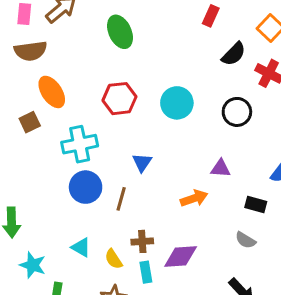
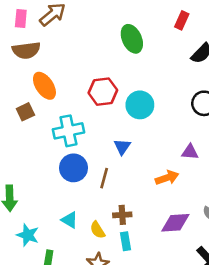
green ellipse: (120, 32) -> (132, 39), moved
cyan circle: (177, 103) -> (140, 105), moved
purple diamond: (181, 256) -> (175, 223), moved

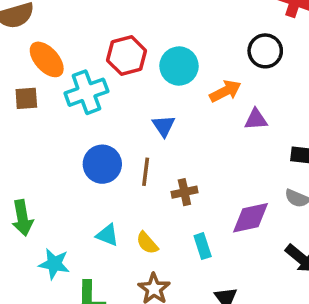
brown square: (25, 112) -> (26, 98), turned 30
cyan cross: (68, 131) -> (86, 92), moved
orange arrow: (167, 178) -> (225, 91), moved
brown cross: (122, 215) -> (184, 192), moved
cyan rectangle: (125, 241) -> (203, 246), moved

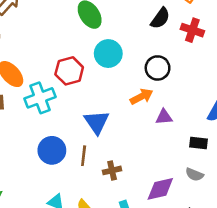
black circle: (265, 51) -> (158, 68), moved
cyan circle: (179, 66) -> (108, 54), moved
blue triangle: (164, 126) -> (97, 122), size x1.5

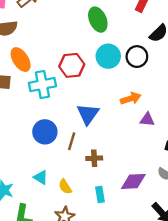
black circle: (158, 68) -> (137, 57), moved

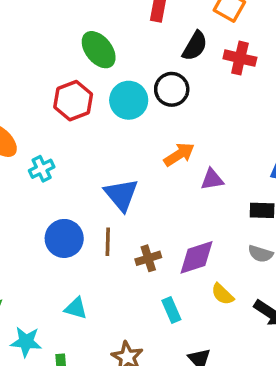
red hexagon: (72, 65) -> (73, 101), moved
cyan cross: (42, 85) -> (42, 169), size x0.6
purple diamond: (133, 181) -> (197, 257), moved
yellow semicircle: (65, 187) -> (222, 294), moved

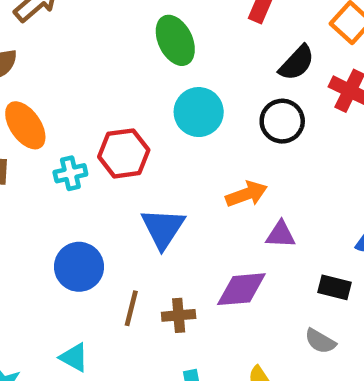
black circle: (172, 89) -> (282, 121), moved
red hexagon: (73, 101) -> (124, 153), moved
brown line: (108, 242) -> (131, 308), moved
purple diamond: (197, 257) -> (241, 289), moved

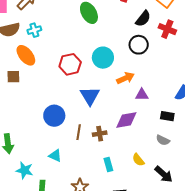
cyan circle: (199, 112) -> (103, 58), moved
cyan cross: (70, 173) -> (34, 30), moved

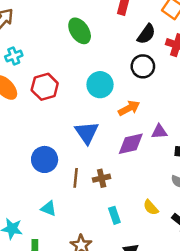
red hexagon: (70, 64) -> (45, 87), moved
purple triangle: (142, 95) -> (159, 132), moved
purple diamond: (126, 120) -> (131, 144), moved

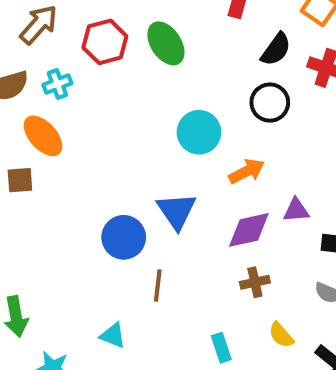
red hexagon: (45, 87) -> (105, 42), moved
blue circle: (45, 159) -> (124, 237), moved
brown cross: (102, 178) -> (255, 282), moved

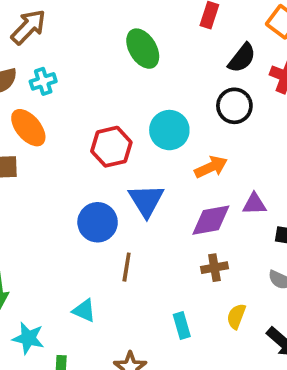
red hexagon: (105, 42) -> (111, 147), moved
yellow semicircle: (281, 335) -> (236, 316), turned 60

